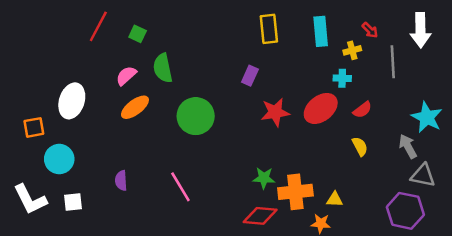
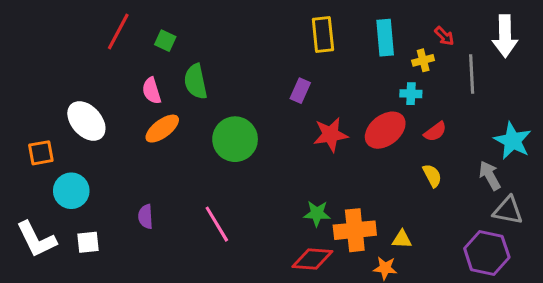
pink semicircle: (126, 76) -> (152, 91), turned -65
white ellipse: (72, 101) -> (86, 121), turned -60

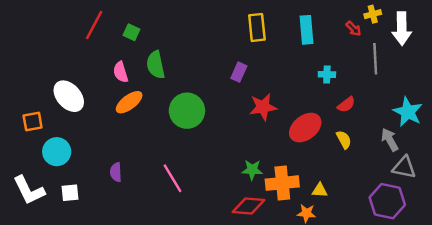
yellow cross: (423, 60) -> (373, 14), moved
red ellipse: (385, 130) -> (305, 128), moved

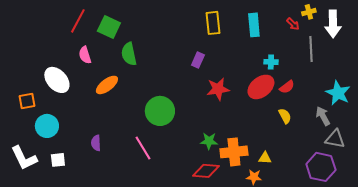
green square: (131, 32) -> (109, 27), size x1.6
pink semicircle: (121, 72) -> (85, 55), moved
green circle: (187, 111) -> (160, 111), moved
red ellipse: (305, 128) -> (261, 87), moved

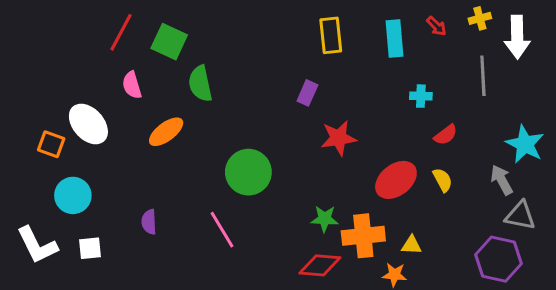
red arrow: (293, 24) -> (436, 26), moved
red ellipse: (261, 87) -> (396, 180), moved
orange square: (27, 101) -> (51, 144), moved, turned 30

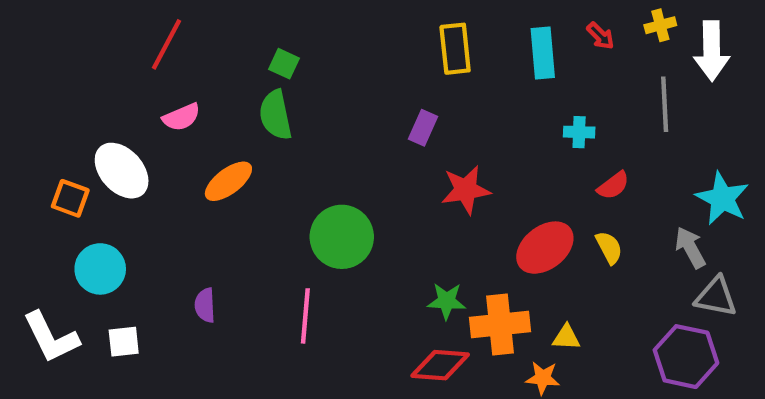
green square: (169, 42) -> (284, 64), moved, size x0.6
pink semicircle: (132, 85) -> (181, 117), turned -96
pink line: (222, 230) -> (305, 316), turned 36

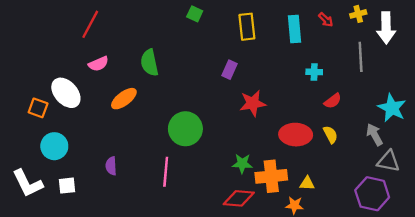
green square: (284, 64) -> (195, 14), moved
red ellipse: (545, 248) -> (296, 135), turned 40

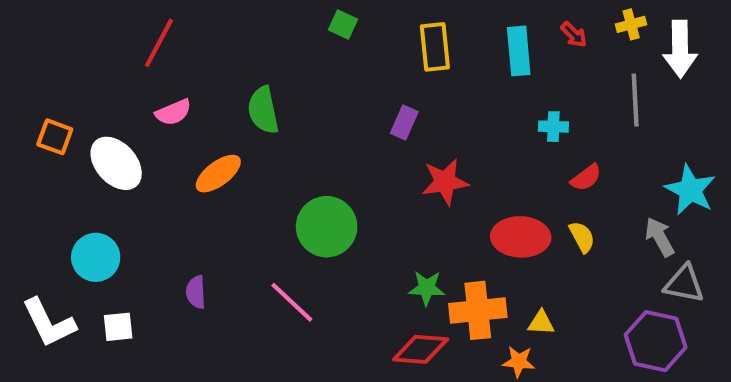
orange square: (38, 108) -> (55, 137), moved
pink line: (166, 172) -> (292, 302), turned -52

